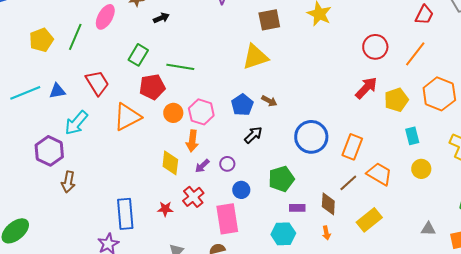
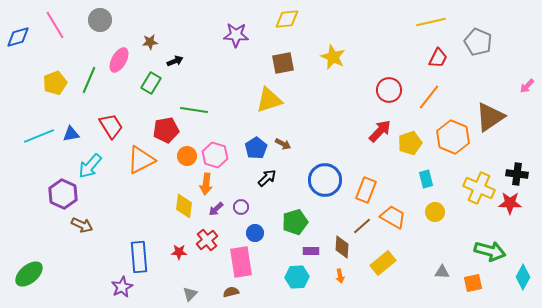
green rectangle: (138, 55) -> (151, 83), moved
brown arrow: (68, 182) -> (82, 225), turned -75

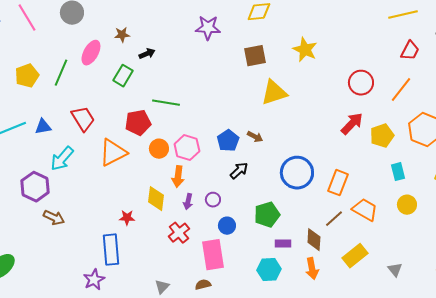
yellow triangle: (269, 100) -> (274, 93), moved
purple arrow: (216, 209) -> (188, 202), turned -35
red star: (179, 252) -> (127, 218), moved
gray triangle: (442, 272) -> (395, 270), moved, turned 49
orange arrow: (340, 276) -> (312, 269), size x1.5

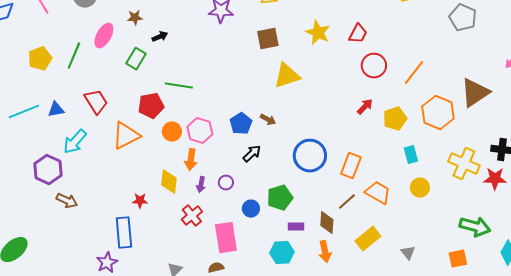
red trapezoid: (410, 51) -> (358, 34), moved
red arrow: (352, 124) -> (365, 107), size x0.7
blue circle: (227, 226) -> (251, 209), moved

